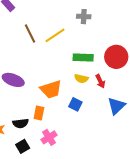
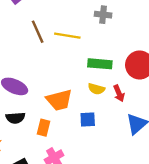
yellow line: (55, 35) -> (67, 36), turned 40
blue square: (75, 104) -> (88, 119), turned -32
black semicircle: (21, 123) -> (15, 118), moved

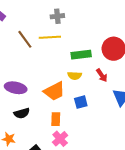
gray cross: (103, 15) -> (57, 16), moved
yellow semicircle: (96, 89) -> (75, 76), moved
orange rectangle: (43, 128) -> (56, 119), moved

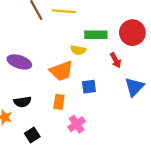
yellow semicircle: (75, 76) -> (78, 50), moved
black semicircle: (22, 113) -> (22, 102), moved
pink cross: (60, 139) -> (77, 124), moved

